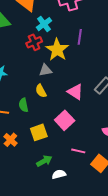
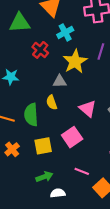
red cross: (34, 42) -> (40, 50), moved, turned -35
green semicircle: (23, 105) -> (31, 115), size x1.5

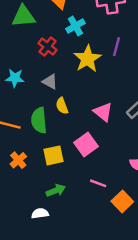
gray triangle: (60, 81) -> (50, 82), moved, turned 32
white semicircle: (58, 193) -> (40, 213), moved

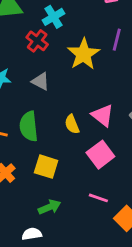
cyan cross: (75, 26) -> (54, 17), moved
yellow semicircle: (62, 106) -> (72, 124), moved
pink square: (86, 145) -> (100, 155), moved
yellow square: (53, 155) -> (46, 167), turned 30

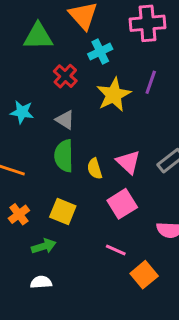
cyan cross: (54, 17) -> (100, 51), moved
green semicircle: (29, 126) -> (64, 156), moved
green arrow: (50, 207) -> (44, 246), moved

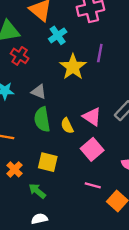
red cross: (65, 76) -> (20, 56), moved
green arrow: (44, 246) -> (37, 191), turned -114

